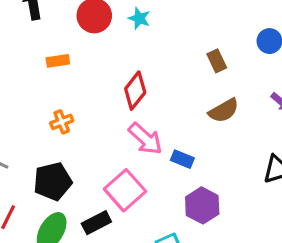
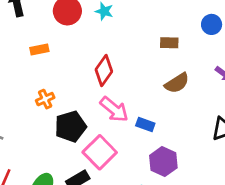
brown rectangle: (217, 61) -> (169, 43), turned -60
black pentagon: (53, 181) -> (70, 126), moved

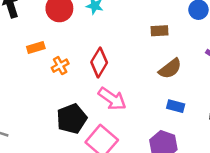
orange cross: (45, 99) -> (60, 66), moved
blue rectangle: (145, 124) -> (176, 106), moved

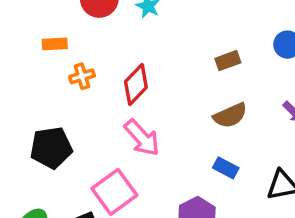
brown rectangle: (159, 31) -> (228, 61), turned -30
black pentagon: (72, 119) -> (51, 148), moved

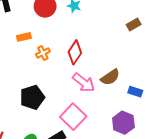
brown rectangle: (228, 61) -> (134, 24), moved
brown semicircle: (230, 115) -> (110, 77), moved

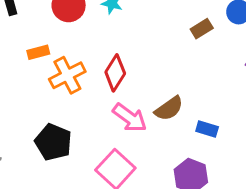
orange cross: (43, 53) -> (67, 75), size x1.6
black pentagon: (32, 97) -> (53, 142), turned -30

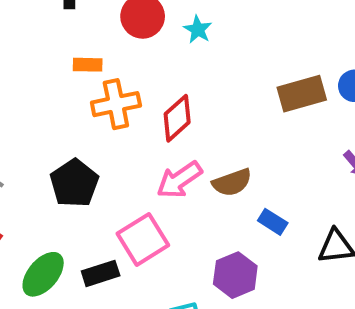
brown rectangle: (202, 29) -> (302, 94), size x1.6
pink arrow: (130, 118) -> (179, 180), turned 93

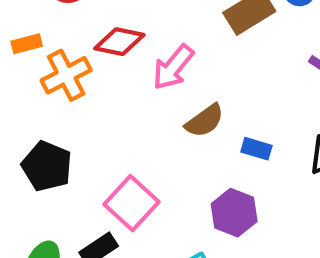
red diamond: (177, 118) -> (119, 42), moved, turned 69
pink arrow: (179, 180) -> (173, 67), moved

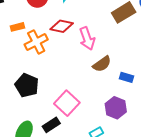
pink arrow: (173, 67) -> (87, 38), turned -60

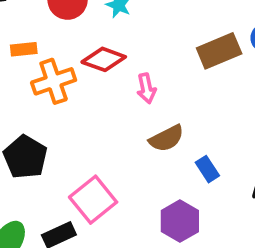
pink arrow: (87, 38) -> (146, 88), size x0.7
blue rectangle: (127, 77) -> (207, 169), turned 32

